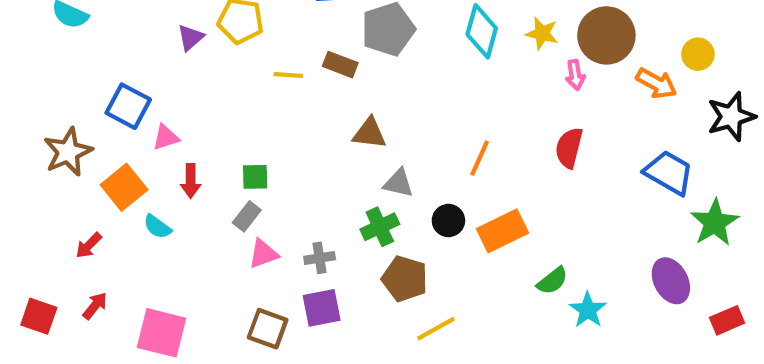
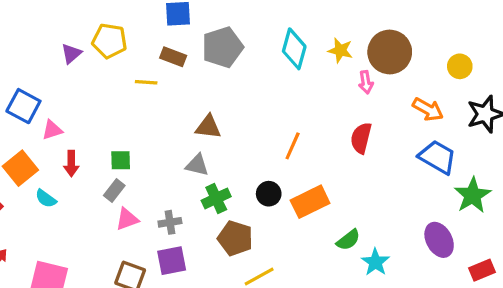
brown rectangle: (340, 65) -> (173, 57), moved
orange arrow: (656, 83) -> (428, 109), moved
gray triangle: (399, 183) -> (197, 165), moved

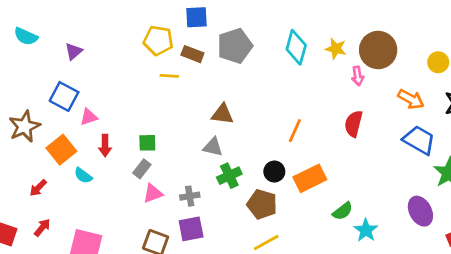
yellow pentagon: (109, 41) -> (158, 40), moved
purple triangle: (71, 54) -> (74, 51), moved
brown pentagon: (235, 238) -> (262, 204), moved

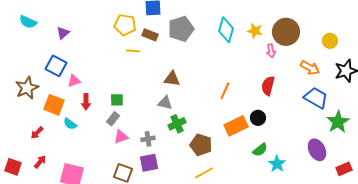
orange square: (61, 150) -> (54, 105), turned -30
black circle: (274, 172) -> (258, 118), moved

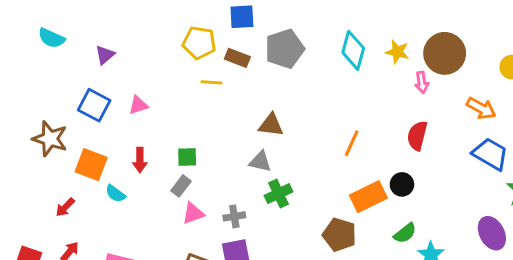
pink triangle: (74, 81) -> (138, 105), moved
brown star: (27, 88) -> (50, 139), turned -30
brown pentagon: (201, 145) -> (339, 235), moved

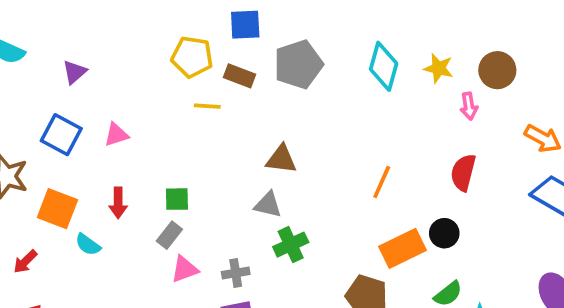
brown circle: (445, 53) -> (497, 70), size x0.7

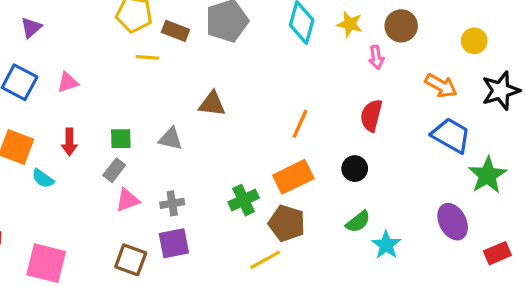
gray triangle: (268, 205) -> (171, 139), moved
green cross: (291, 245) -> (244, 200), moved
orange rectangle: (403, 248) -> (293, 177), moved

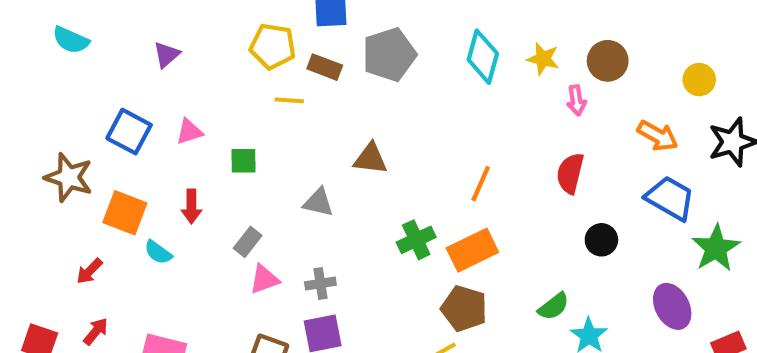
purple triangle: (31, 28) -> (166, 55), moved
green square: (121, 139) -> (243, 161), moved
black circle: (355, 169) -> (601, 240), moved
green cross: (244, 200) -> (416, 240), moved

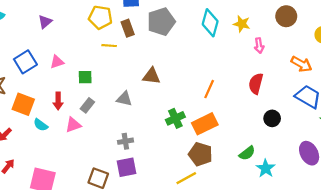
brown circle: (608, 61) -> (286, 16), moved
brown rectangle: (325, 67) -> (128, 28), turned 49
blue square: (129, 132) -> (25, 62), turned 30
gray rectangle: (248, 242) -> (87, 105), moved
pink triangle: (264, 279) -> (73, 125), moved

